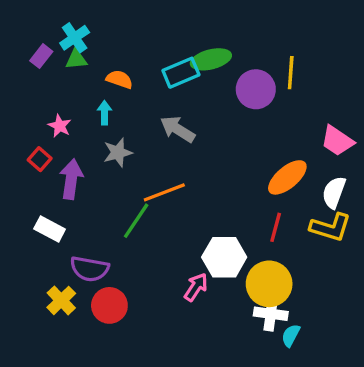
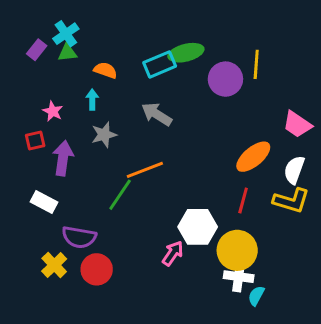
red square: (40, 159) -> (35, 141), turned 36

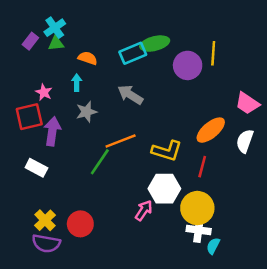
red square: (35, 141) -> (29, 117), size x1.6
yellow L-shape: (291, 201) -> (167, 151), moved
purple semicircle: (79, 237) -> (46, 243), moved

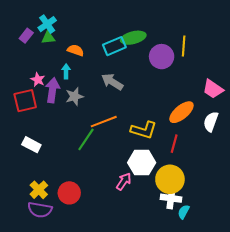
purple arrow: (52, 131) -> (52, 90), moved

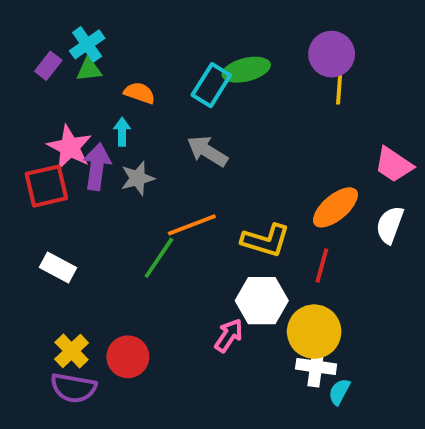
cyan rectangle: (114, 46) -> (211, 85), turned -35
purple circle: (162, 57) -> (332, 54), moved
pink star: (38, 80) -> (70, 147), size x1.6

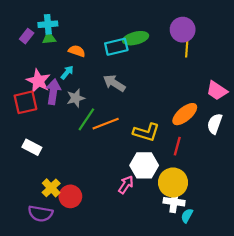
cyan cross: (87, 44) -> (48, 24), turned 30
cyan rectangle: (211, 85) -> (116, 47), turned 45
cyan arrow: (122, 132) -> (67, 72), turned 40
green line: (159, 258) -> (86, 119), moved
yellow cross: (72, 351) -> (51, 188), moved

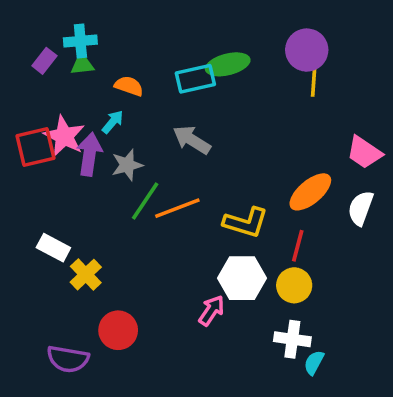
red square: (25, 102) -> (35, 147), moved
yellow circle: (173, 183) -> (294, 285), moved, size x0.7
yellow cross: (51, 188) -> (86, 275), moved

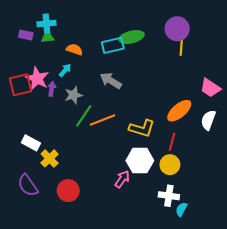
purple rectangle: (44, 61) -> (26, 35), turned 64
purple arrow: (89, 154) -> (52, 89), size x0.6
purple semicircle: (68, 359) -> (28, 185), moved, turned 45

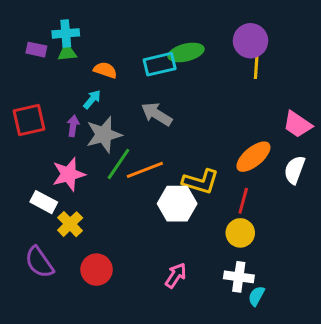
pink star: (37, 79) -> (69, 174), moved, turned 30
gray star: (73, 95) -> (104, 135), size x1.4
white hexagon: (140, 161) -> (177, 204), moved
pink arrow: (122, 179) -> (176, 275), moved

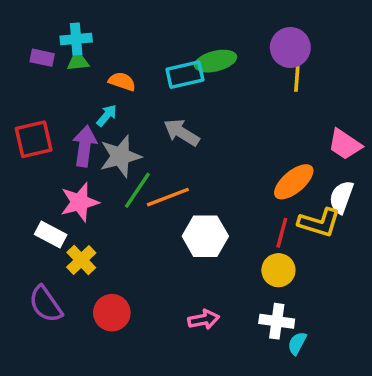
purple arrow: (73, 126) -> (85, 146), size x1.6
yellow L-shape: (201, 182) -> (319, 223), moved
pink arrow: (176, 275) -> (204, 319), turned 45

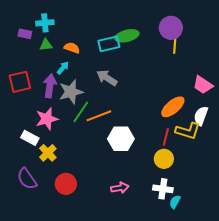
green triangle: (78, 61) -> (46, 45), moved

